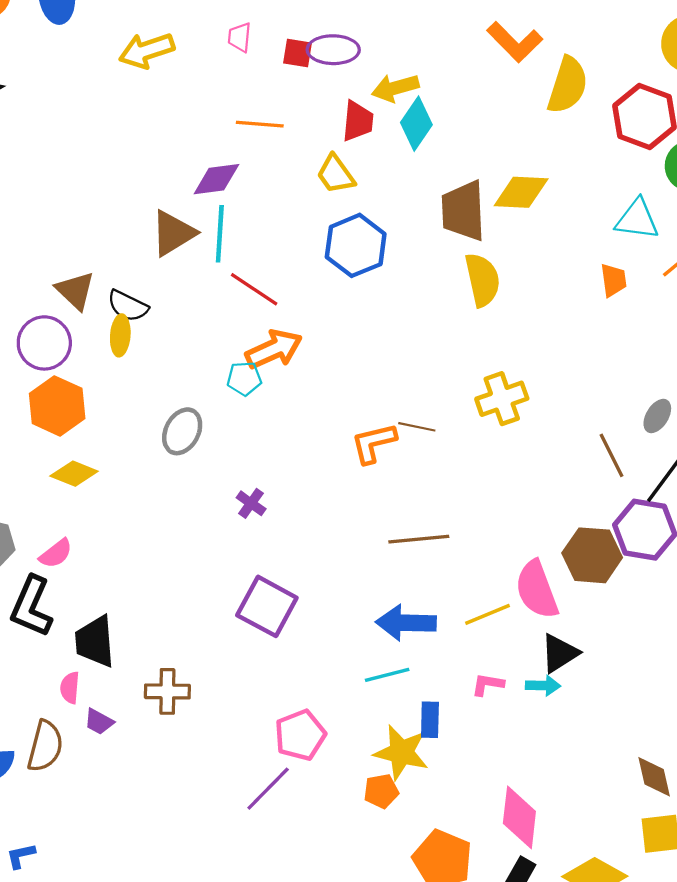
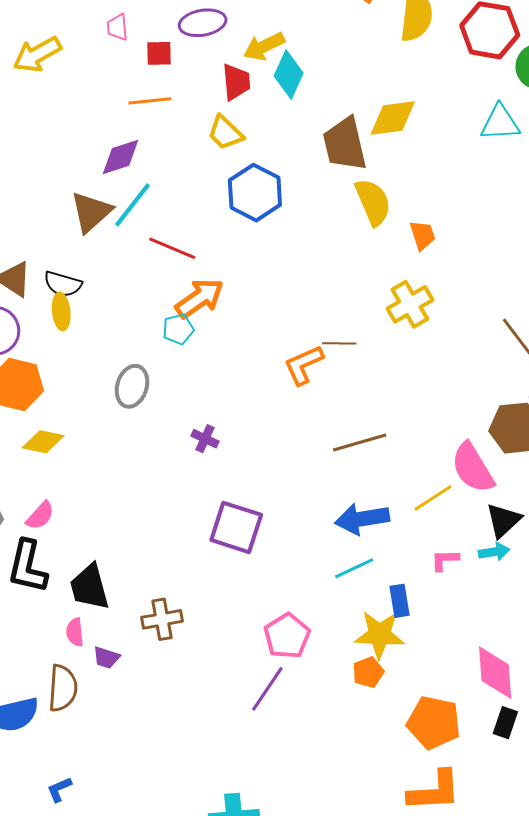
red square: (297, 53) -> (159, 53), moved
cyan line: (220, 234) -> (133, 205), turned 45
orange trapezoid: (613, 280) -> (423, 235), moved

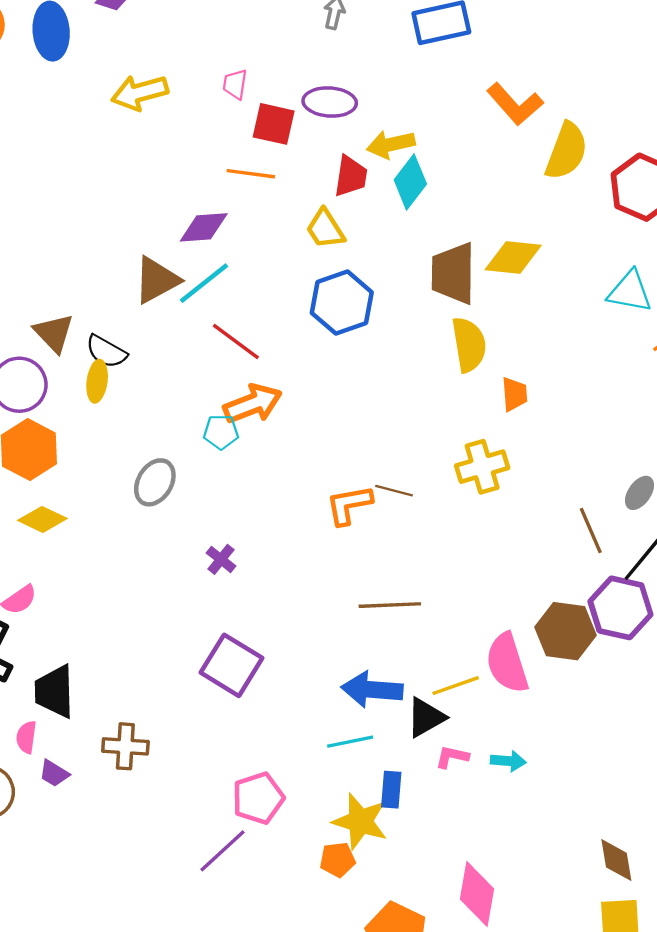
red square: (159, 53) -> (274, 124), size x1.4
black triangle: (503, 520) -> (426, 717), moved

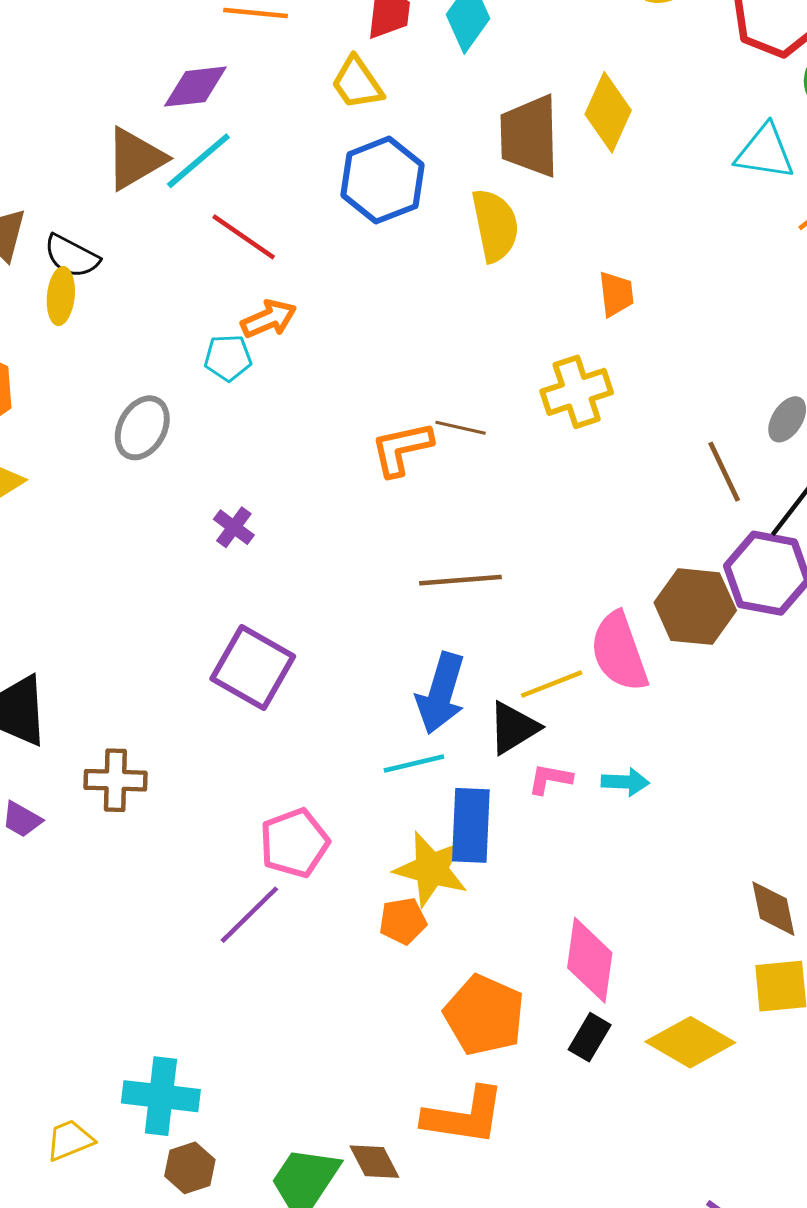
yellow diamond: (513, 258) -> (608, 112), turned -70
yellow semicircle: (469, 345) -> (495, 225), moved
orange arrow: (253, 404) -> (269, 319), size x0.7
blue arrow: (372, 690) -> (441, 693), turned -76
blue rectangle: (391, 790) -> (471, 825), size x1.5

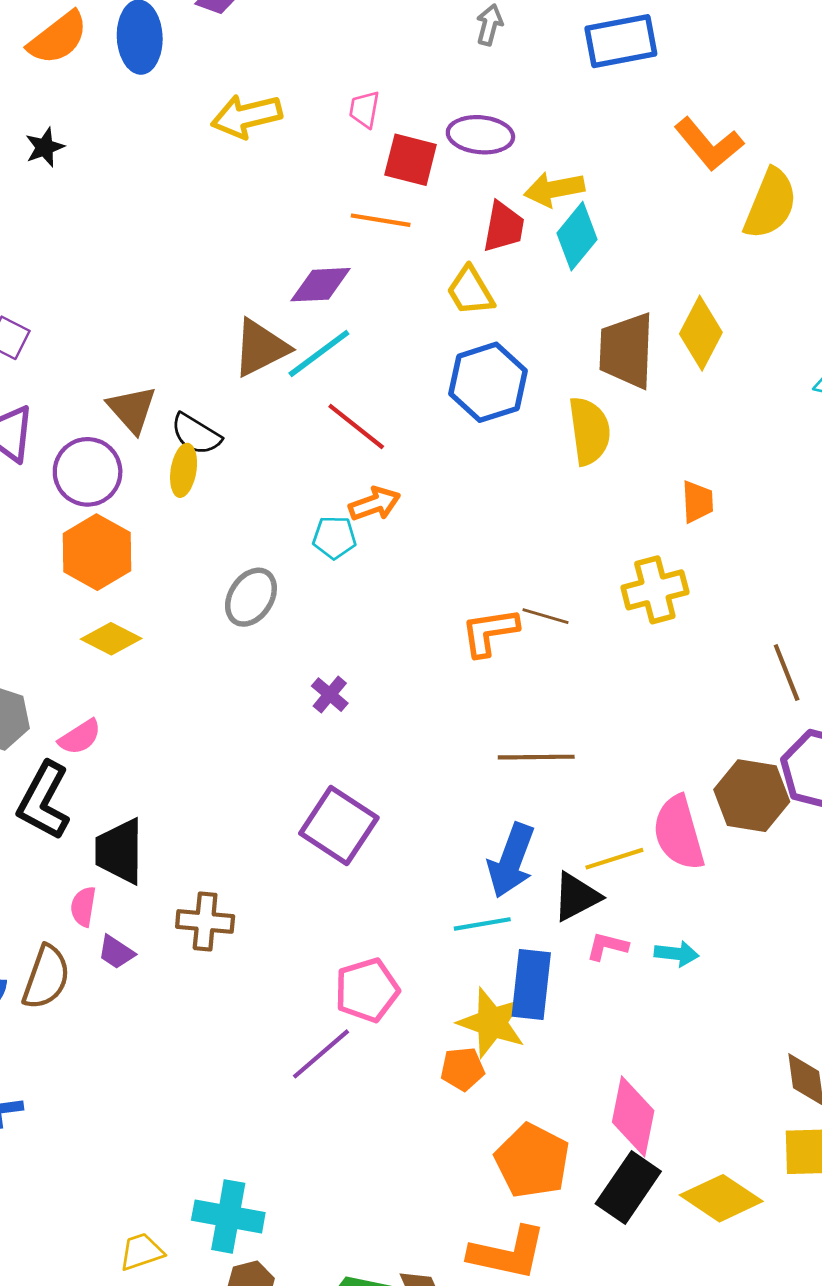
black rectangle: (590, 1037) -> (628, 1188), size x1.6

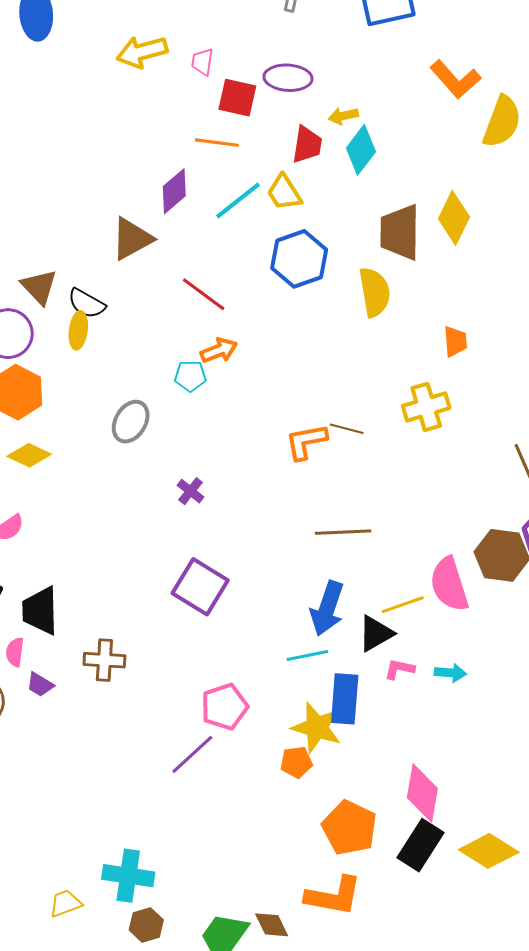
yellow arrow: (247, 116) -> (142, 52), moved
yellow arrow: (554, 189) -> (343, 116), size x0.7
purple diamond: (321, 285) -> (174, 191), turned -36
cyan line: (319, 353) -> (238, 201), moved

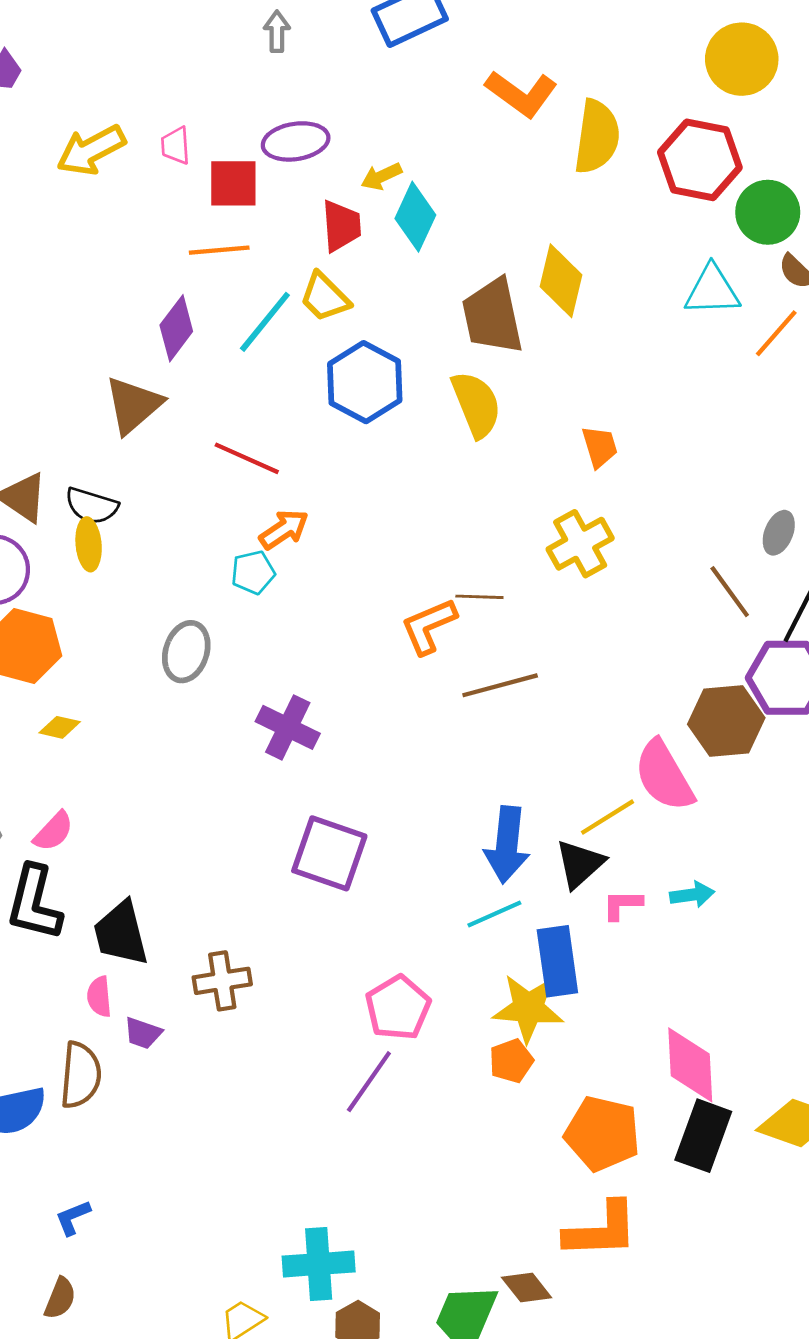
yellow diamond: (29, 455) -> (60, 727), size x0.7
purple cross: (191, 491) -> (288, 727), size x1.6
brown line: (343, 532) -> (500, 685), moved

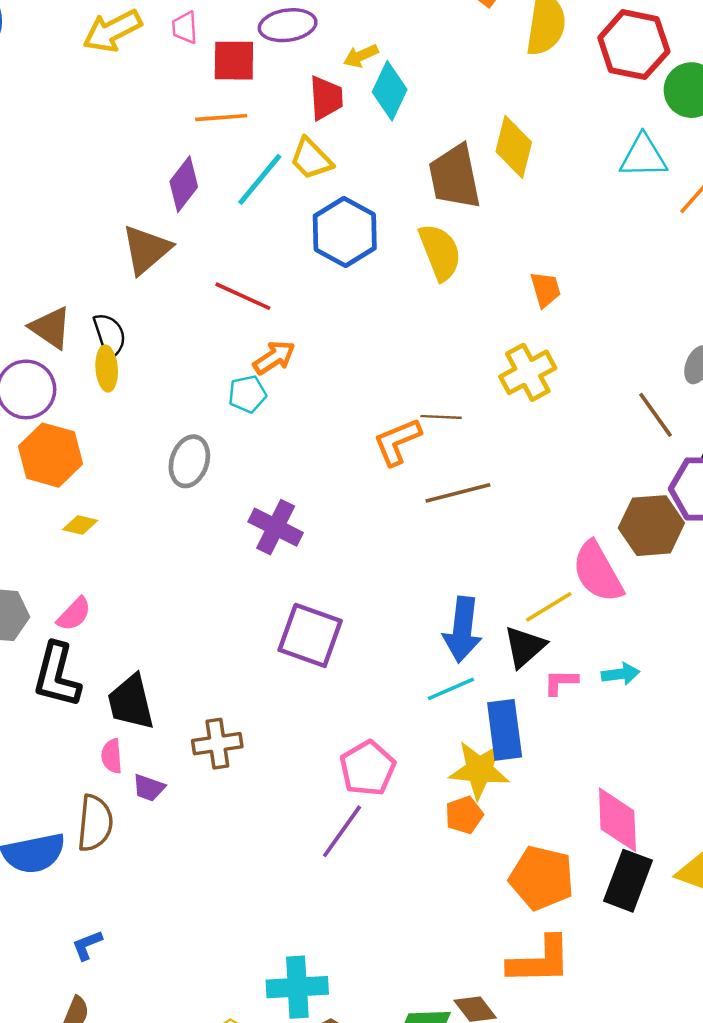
black semicircle: (92, 506) -> (110, 335), turned -126

